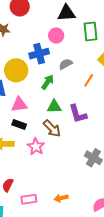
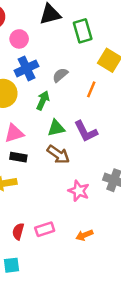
pink circle: (56, 36) -> (19, 39), moved
pink star: (36, 147) -> (79, 191), moved
pink rectangle: (29, 199) -> (45, 229), moved

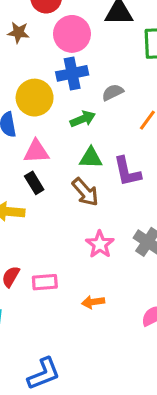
pink circle: (19, 39) -> (72, 34), size x1.5
green arrow: (43, 100) -> (83, 119), turned 30
black rectangle: (18, 157) -> (34, 183), turned 35

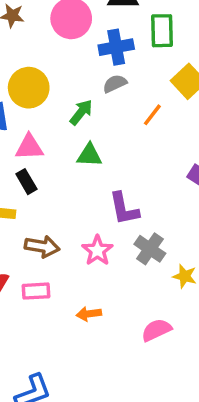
blue cross: (72, 73) -> (116, 47), moved
green arrow: (83, 119) -> (81, 112), turned -30
purple L-shape: (127, 172) -> (124, 209), moved
brown arrow: (85, 192) -> (42, 246), moved, turned -40

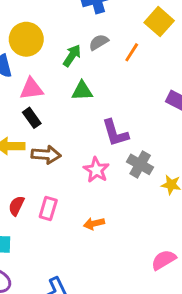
gray semicircle: (115, 84) -> (99, 42), moved
brown arrow: (42, 246) -> (46, 155), moved
pink rectangle: (36, 291) -> (48, 209), turned -65
pink semicircle: (156, 330) -> (164, 260), moved

